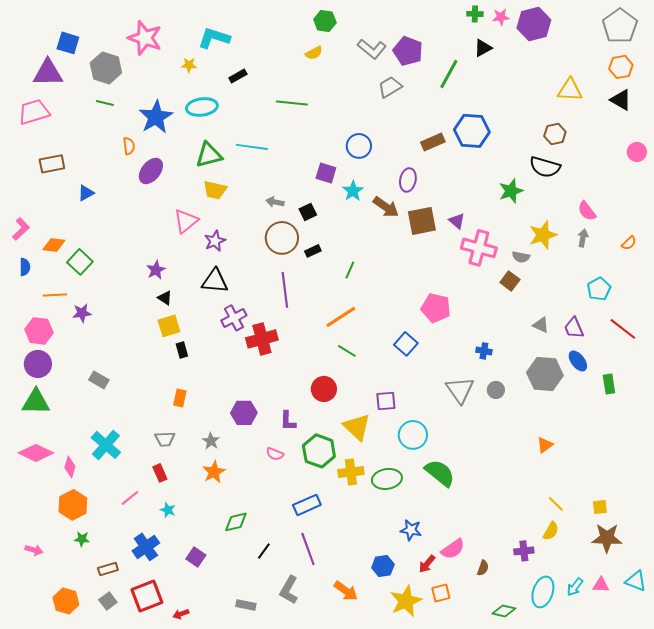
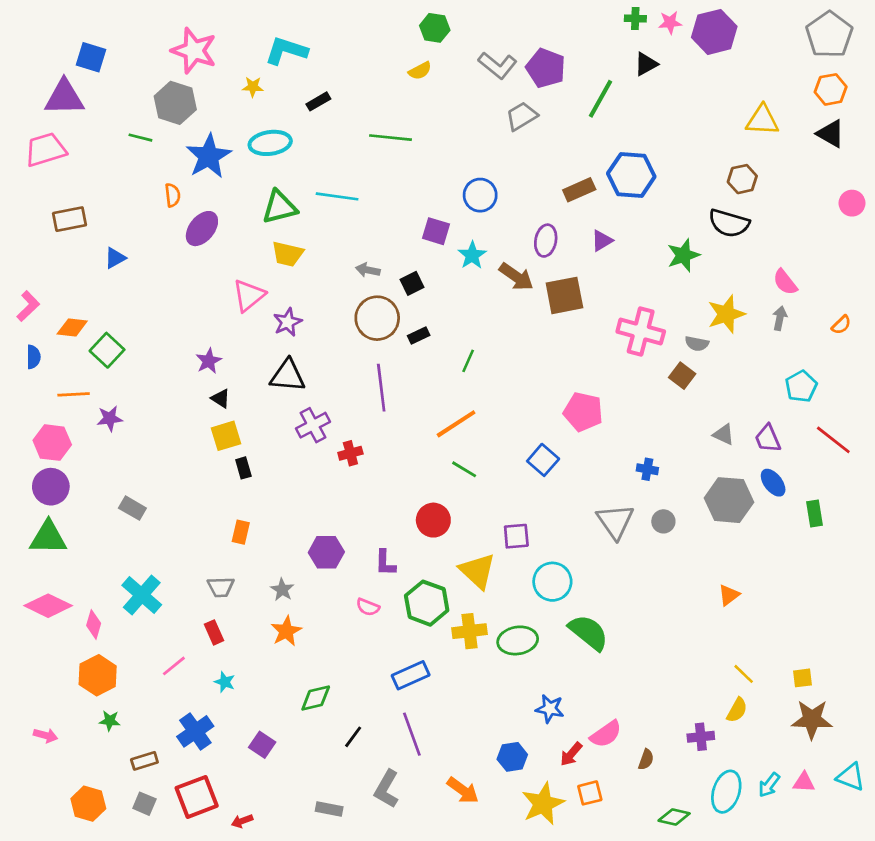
gray hexagon: (106, 68) -> (175, 103), moved
purple triangle: (457, 221) -> (602, 241), moved, turned 48
red cross: (262, 339) -> (350, 453), size x0.6
gray square: (108, 601) -> (144, 804), turned -30

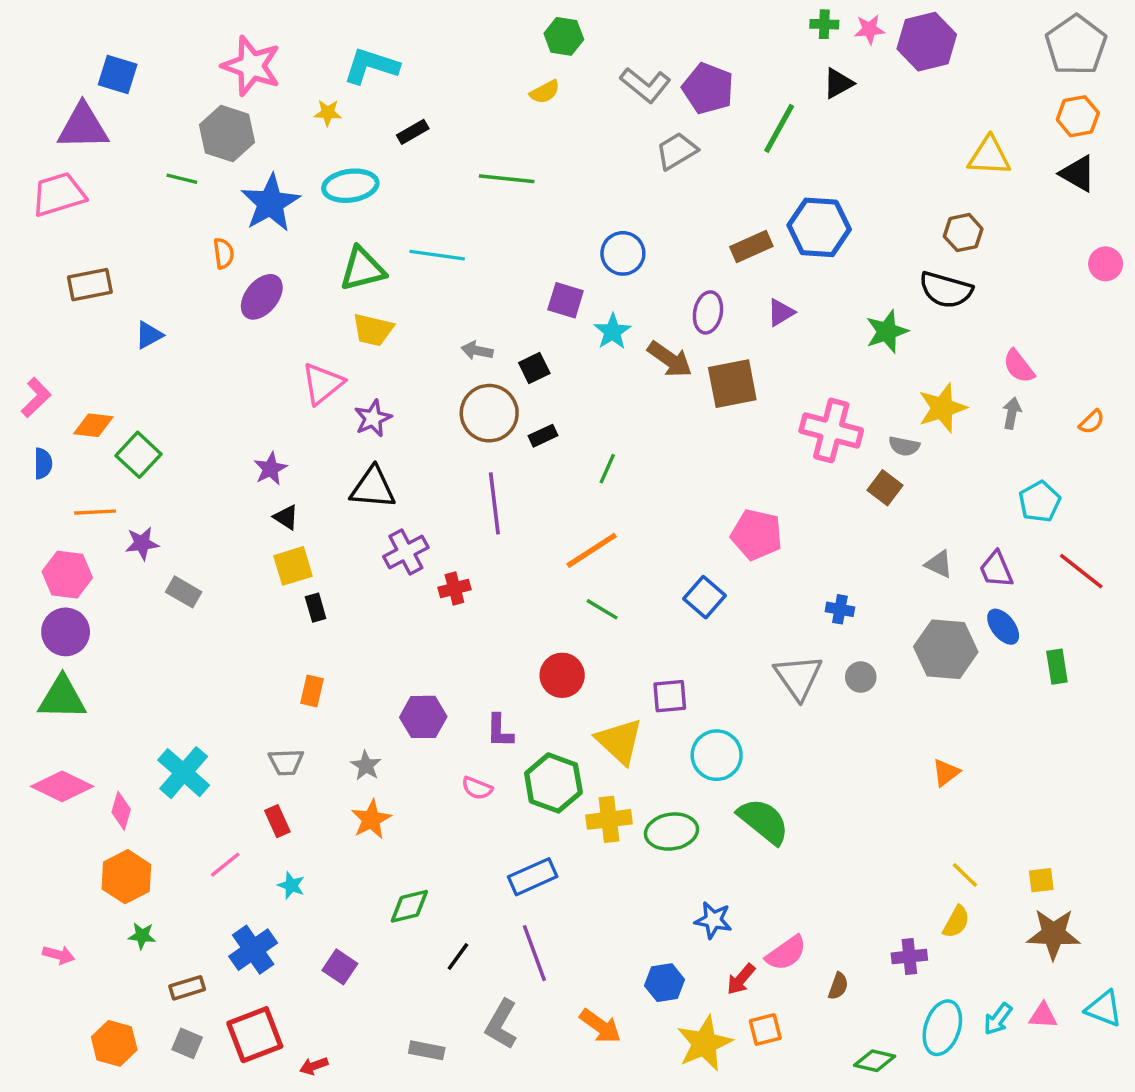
gray rectangle: (132, 508) -> (184, 592), moved

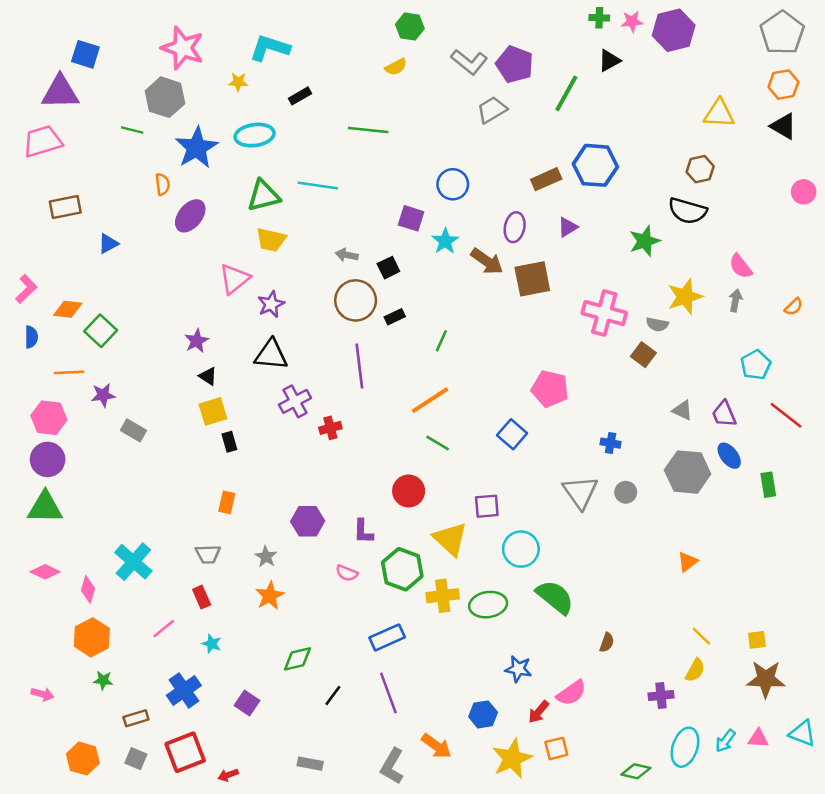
pink diamond: (62, 786) -> (45, 572), size x0.7
brown semicircle: (838, 986) -> (607, 642), moved
gray L-shape: (501, 1024) -> (392, 766), moved

